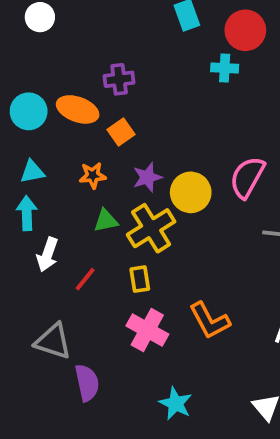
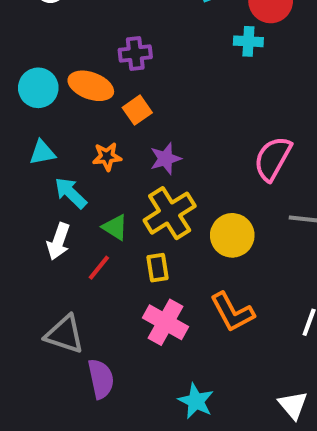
yellow circle: (191, 192) -> (232, 235), moved
cyan arrow: (27, 213) -> (71, 193), moved, turned -44
green triangle: (106, 221) -> (115, 227), moved, turned 44

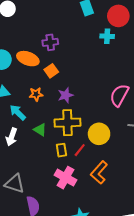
yellow cross: (170, 213) -> (68, 123), turned 30
red line: (99, 268) -> (80, 150), moved
orange L-shape: (232, 312) -> (99, 172), turned 70

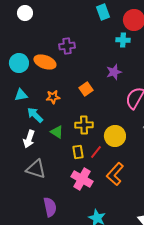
orange square: (51, 71) -> (86, 89), moved
purple star: (65, 95) -> (114, 72), moved
yellow cross: (68, 123) -> (84, 125), size x0.7
gray triangle: (15, 184) -> (36, 169), moved

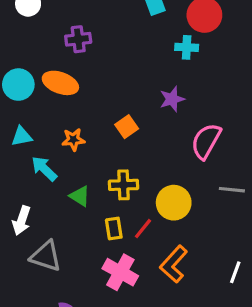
purple cross: (67, 46) -> (78, 39), moved
white arrow: (29, 139) -> (22, 220), moved

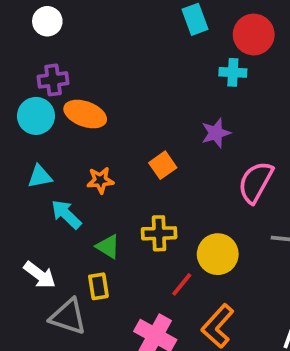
purple cross: (78, 39) -> (53, 80), moved
white arrow: (22, 220) -> (40, 275), turned -72
yellow rectangle: (114, 229) -> (98, 286), moved

